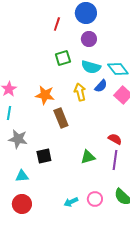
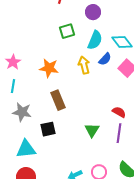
cyan semicircle: (91, 67) -> (95, 40), turned -84
brown rectangle: (61, 118) -> (58, 100), moved
green triangle: (88, 157) -> (92, 130), turned -42
cyan triangle: (22, 176) -> (26, 149), size x1.5

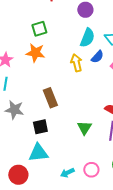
green square: (67, 31) -> (39, 29), moved
orange star: (49, 68) -> (35, 53), moved
cyan triangle: (26, 149) -> (38, 153), moved

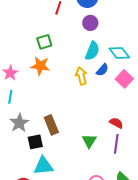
brown rectangle: (50, 98) -> (51, 125), moved
gray star: (14, 110) -> (19, 123), turned 30
black square: (40, 127) -> (35, 142), moved

